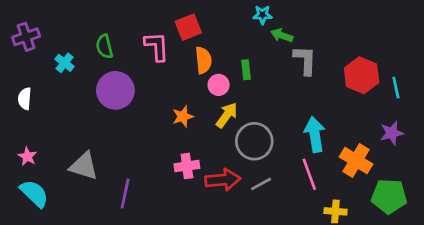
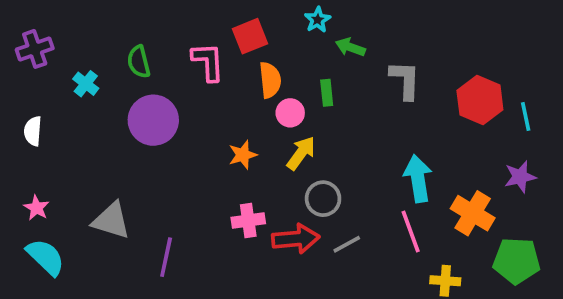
cyan star: (263, 15) -> (318, 20), moved, turned -30
green arrow: (282, 35) -> (350, 47), moved
gray circle: (254, 141) -> (323, 199), moved, size x0.7

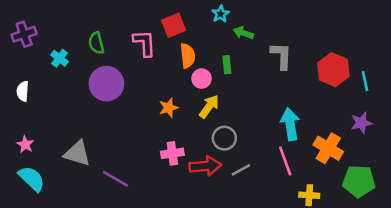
purple line: (166, 257) -> (115, 179), turned -72

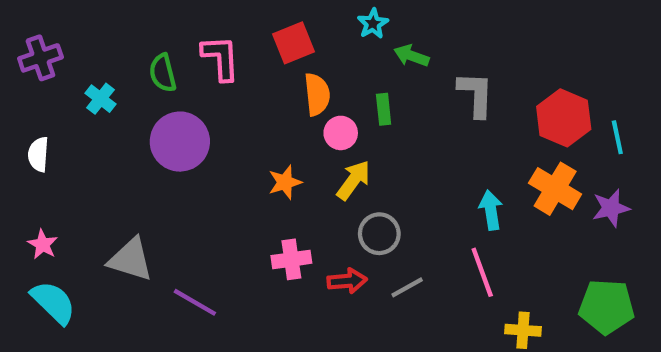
pink L-shape: (144, 43) -> (221, 58), moved
cyan arrow: (290, 124) -> (491, 210), size x0.7
orange cross: (328, 148) -> (555, 189), moved
red arrow: (205, 166) -> (347, 281), size x0.7

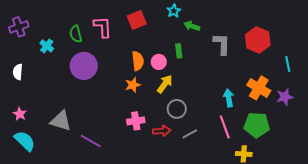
orange semicircle: (317, 94) -> (138, 61), moved
red hexagon: (564, 118) -> (258, 40), moved
green pentagon: (607, 307) -> (257, 125), moved

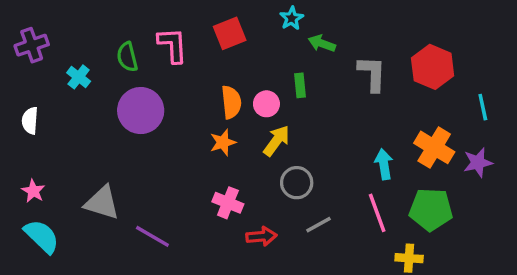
pink cross: (136, 121) -> (228, 203), turned 30
red arrow: (162, 131) -> (261, 236), moved

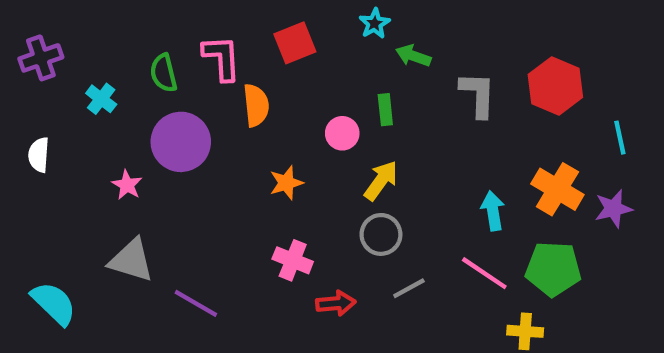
orange semicircle: (231, 102) -> (256, 105), moved
yellow arrow: (277, 141) -> (381, 181), moved
pink star: (33, 191) -> (127, 185), moved
pink line: (377, 213) -> (484, 273), turned -36

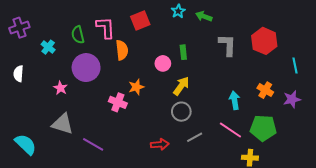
green arrow: (413, 56) -> (204, 16), moved
orange cross: (557, 189) -> (265, 90), size x0.7
pink cross: (293, 260) -> (118, 102), moved

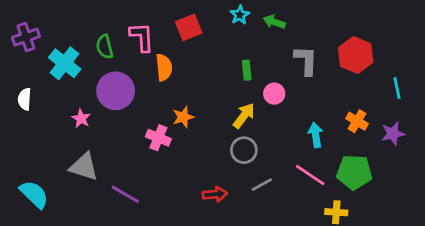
cyan cross: (48, 47) -> (65, 63), size x1.6
pink circle: (163, 63) -> (274, 94), moved

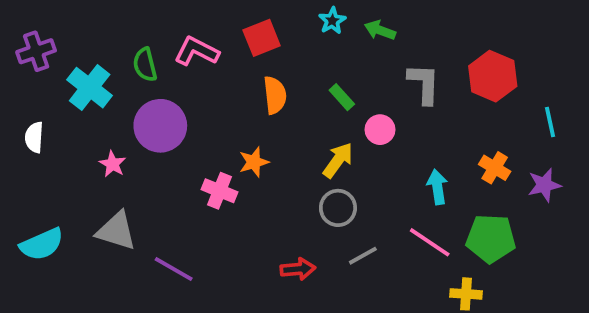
pink L-shape: (142, 37) -> (197, 51), turned -60
orange semicircle: (164, 67) -> (275, 95), moved
green rectangle: (247, 70) -> (342, 97), turned -36
cyan semicircle: (34, 194) -> (42, 244), moved, turned 112

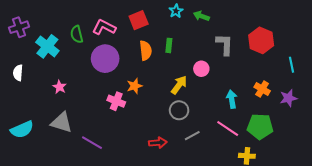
green rectangle: (342, 97) -> (169, 45), moved, turned 48
purple circle: (160, 126) -> (105, 59), moved

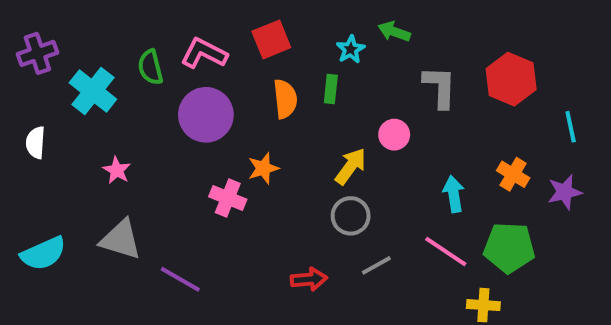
cyan star: (176, 11) -> (351, 49), moved

